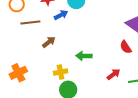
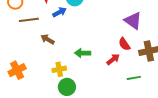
brown arrow: (49, 42) -> (47, 39), turned -112
red arrow: (114, 74) -> (113, 59), moved

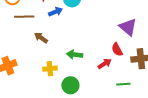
green circle: (67, 87) -> (70, 85), moved

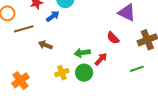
red semicircle: (117, 50) -> (113, 38), moved
red arrow: (105, 64) -> (101, 59), moved
green circle: (70, 85) -> (84, 73), moved

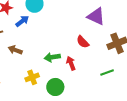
red arrow: (101, 59) -> (71, 63), turned -64
green circle: (84, 73) -> (55, 87), moved

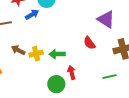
brown arrow: (15, 50) -> (18, 50), moved
red arrow: (71, 63) -> (72, 73), moved
yellow cross: (32, 77) -> (36, 54), moved

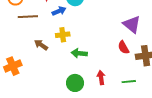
red semicircle: (89, 43) -> (123, 47), moved
yellow cross: (36, 54) -> (63, 35), moved
red arrow: (72, 73) -> (101, 78), moved

